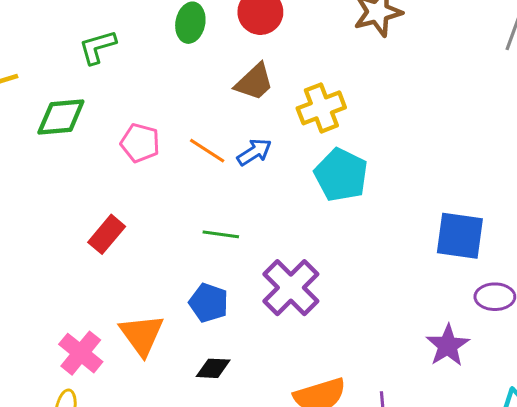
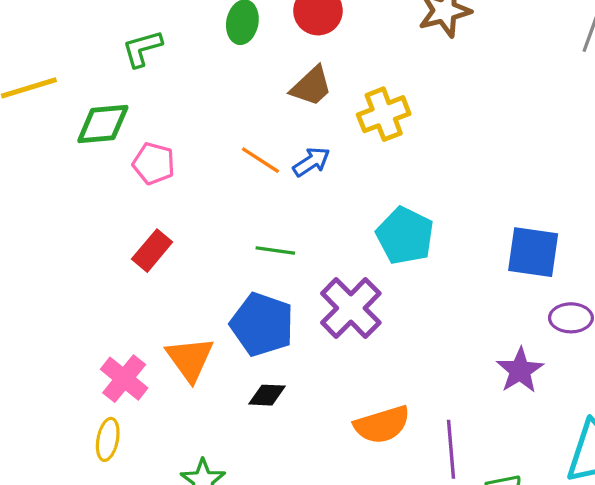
pink pentagon: (140, 143) -> (154, 163), moved
cyan pentagon: (341, 175) -> (405, 236), moved
blue pentagon: (209, 303) -> (262, 324), size x1.5

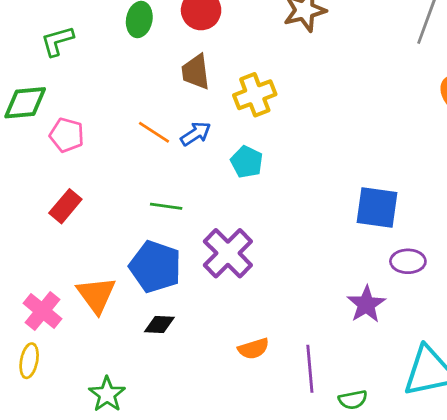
brown trapezoid: (311, 86) -> (196, 72), turned 126
cyan pentagon: (405, 236) -> (247, 162), moved, size x0.7
orange semicircle: (382, 425) -> (253, 349), size x0.7

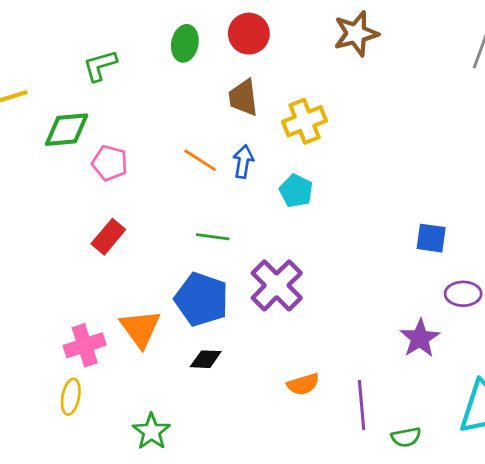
blue arrow: (196, 134) -> (243, 162), turned -48
blue square: (377, 208) -> (431, 238), size x0.7
pink cross: (43, 311) -> (85, 345), turned 33

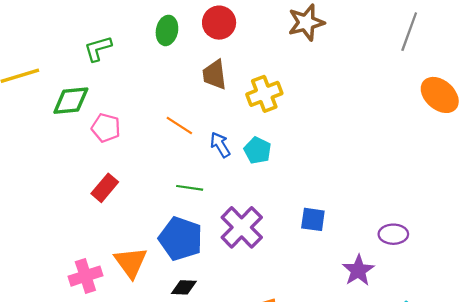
blue arrow: (243, 162) -> (220, 145), moved, turned -40
blue square: (431, 238) -> (313, 219), moved

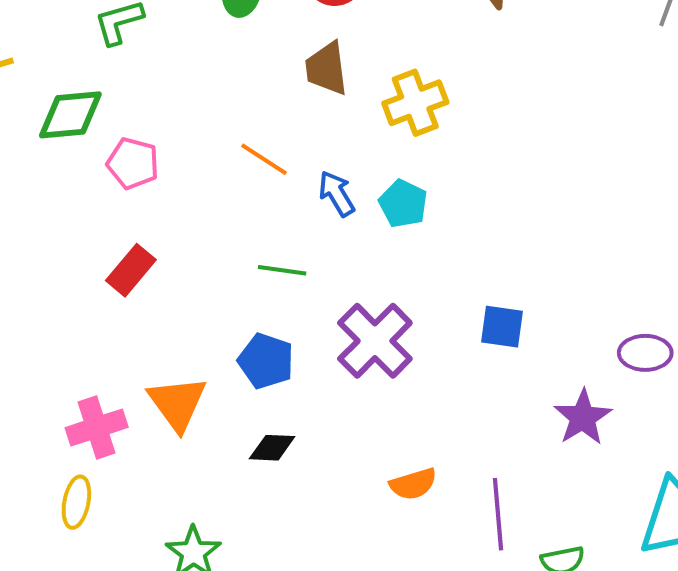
blue pentagon: (181, 239) -> (266, 361), size x0.7

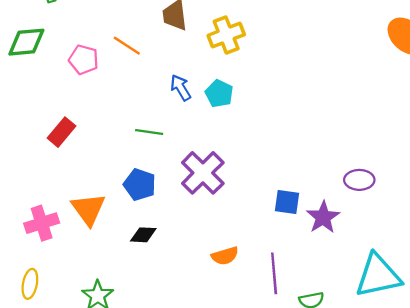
orange line: (264, 159) -> (127, 46), moved
pink pentagon: (133, 163) -> (84, 60), moved
blue square: (502, 327) -> (287, 202), moved
yellow ellipse: (76, 502) -> (30, 284), moved

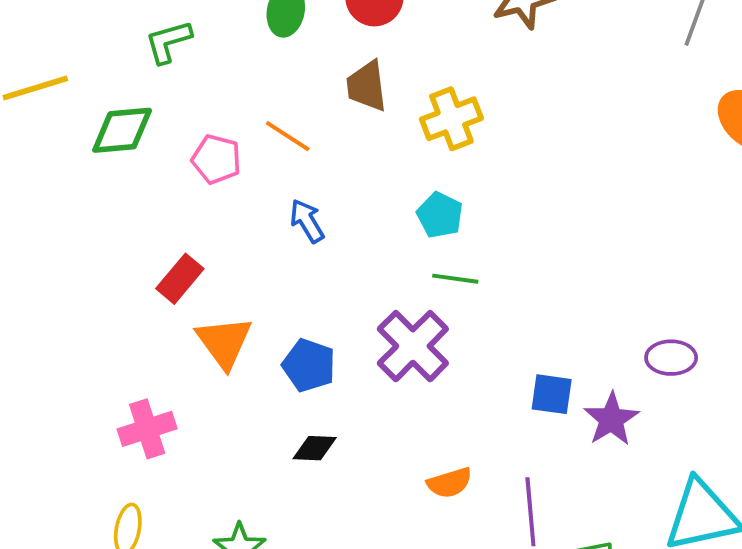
blue arrow: (181, 88) -> (307, 221), moved
green line: (149, 132) -> (455, 279), moved
orange triangle: (88, 209) -> (224, 342), moved

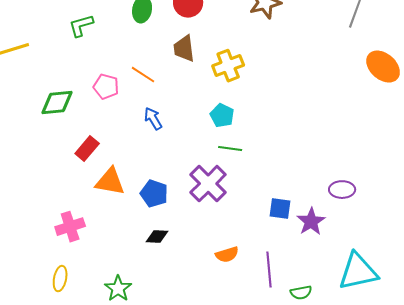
green diamond: (122, 130) -> (57, 103), moved
orange triangle: (224, 342) -> (110, 182), turned -44

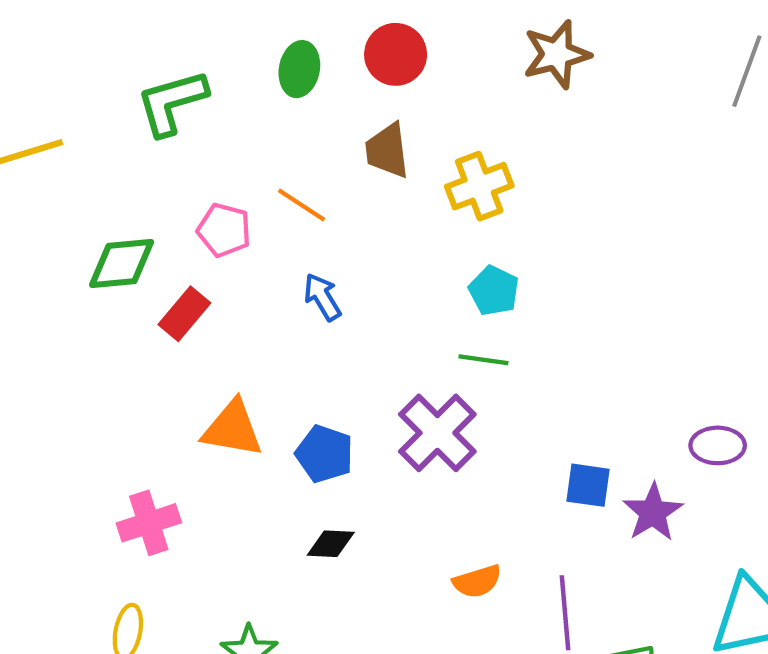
green L-shape: (81, 26) -> (172, 102), size x1.4
cyan pentagon: (222, 116) -> (494, 291), moved
red rectangle: (87, 149) -> (184, 314), moved

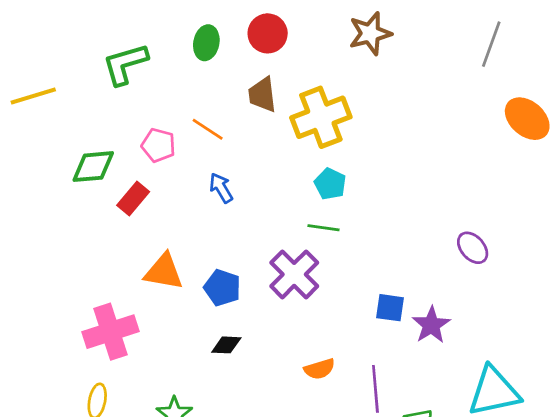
yellow cross: (479, 186) -> (321, 117), size x1.4
purple ellipse: (718, 445) -> (473, 248), moved, turned 48
pink cross: (149, 523) -> (110, 332), size x1.4

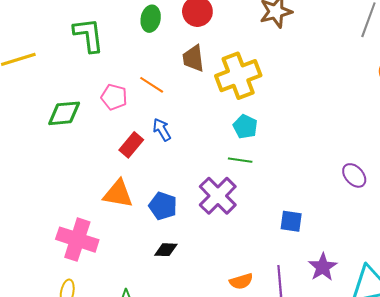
green L-shape: (125, 64) -> (89, 35), turned 99
red rectangle: (133, 199) -> (131, 145), moved
purple star: (431, 325) -> (323, 267), moved
pink cross: (110, 332) -> (77, 240), turned 36
orange semicircle: (320, 369) -> (241, 281), moved

